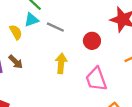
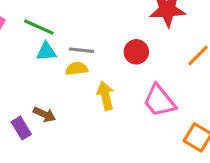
cyan triangle: (31, 20) -> (46, 51), turned 35
yellow semicircle: (16, 32) -> (77, 69), moved, turned -49

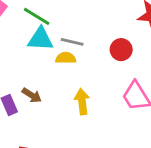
cyan triangle: (46, 51) -> (41, 39), size x1.4
yellow arrow: (105, 96) -> (82, 102), moved

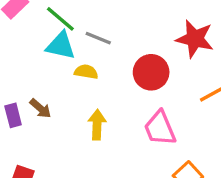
gray line: (72, 42) -> (98, 38), moved
red circle: (121, 50) -> (151, 72), size x1.4

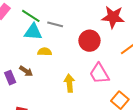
yellow semicircle: (86, 72) -> (45, 52), moved
yellow arrow: (97, 125) -> (69, 83), moved

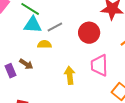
gray line: (55, 24) -> (55, 27), moved, turned -42
pink trapezoid: (99, 74) -> (99, 65), turned 30

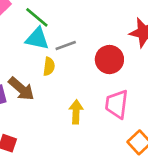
yellow semicircle: (44, 44) -> (49, 66), turned 88
brown arrow: (26, 64) -> (21, 89), size x1.5

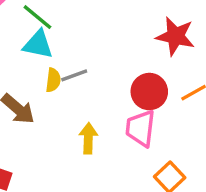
gray line: (66, 46) -> (74, 75), moved
red circle: (109, 60) -> (149, 92), moved

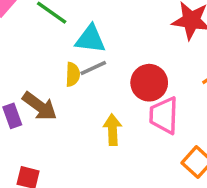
cyan triangle: (38, 44) -> (90, 39), moved
red circle: (149, 92) -> (149, 83), moved

